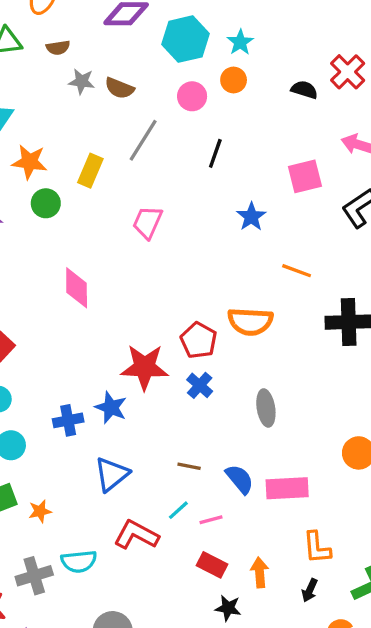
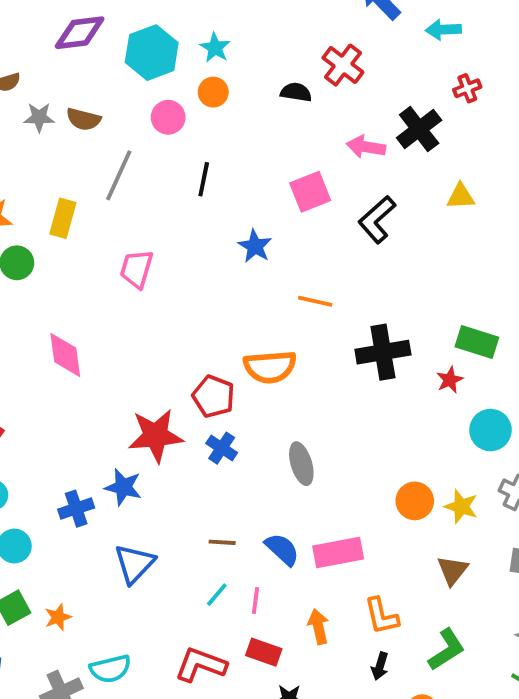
pink line: (211, 520) -> (256, 601), turned -60
red L-shape: (136, 535) -> (201, 665), moved
orange arrow: (260, 573) -> (318, 627), moved

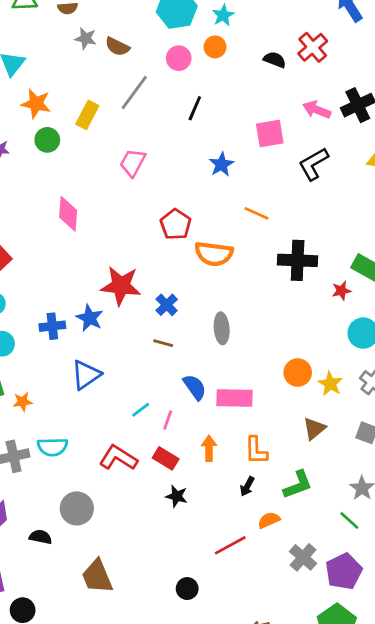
red pentagon: (214, 396) -> (176, 224), moved
brown line: (222, 542) -> (163, 343), moved

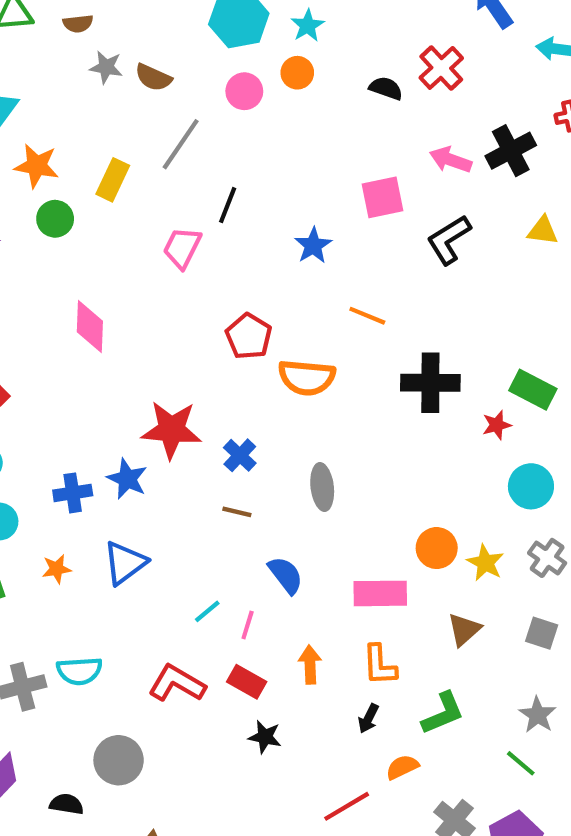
black line: (195, 108) -> (228, 205), moved
pink rectangle: (235, 398) -> (380, 593), moved
orange star: (23, 402) -> (57, 569), moved

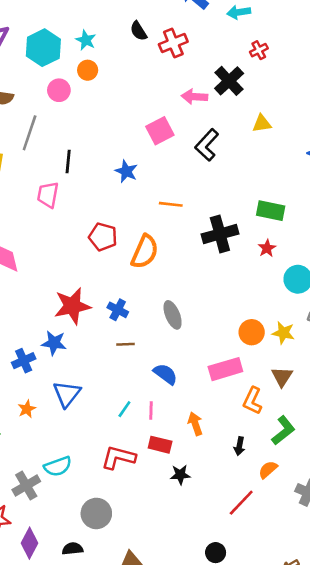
red cross: (441, 68) -> (173, 43), turned 36
black semicircle: (386, 88) -> (139, 31), moved, turned -126
orange semicircle: (307, 377) -> (145, 252), turned -56
green rectangle: (533, 390) -> (271, 211), moved
orange L-shape: (379, 665) -> (253, 401), moved, turned 44

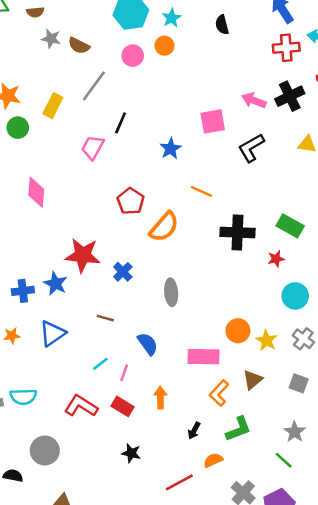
red cross: (173, 43) -> (286, 48), moved
brown line: (125, 344) -> (105, 318), moved
black star: (180, 475) -> (131, 453), moved

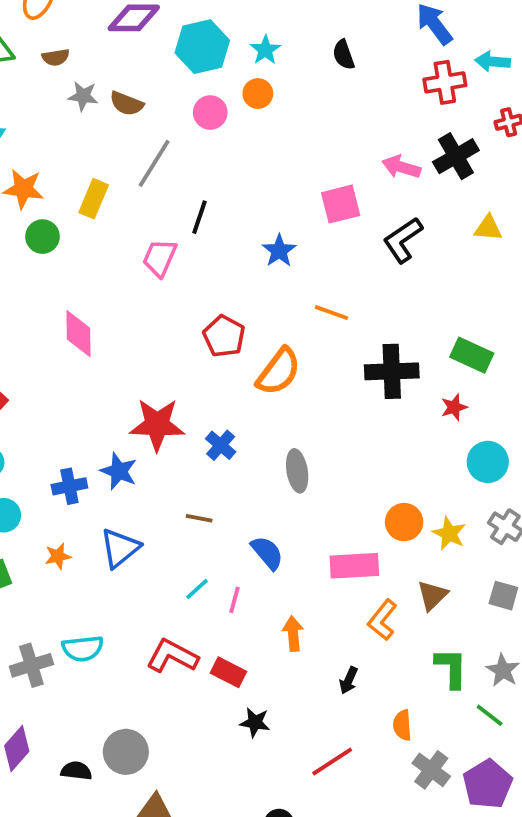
red rectangle: (122, 406) -> (228, 672), moved
green L-shape: (238, 429) -> (451, 668), moved, turned -64
gray circle: (45, 451) -> (126, 752), moved
orange semicircle: (213, 460) -> (402, 725), moved, turned -66

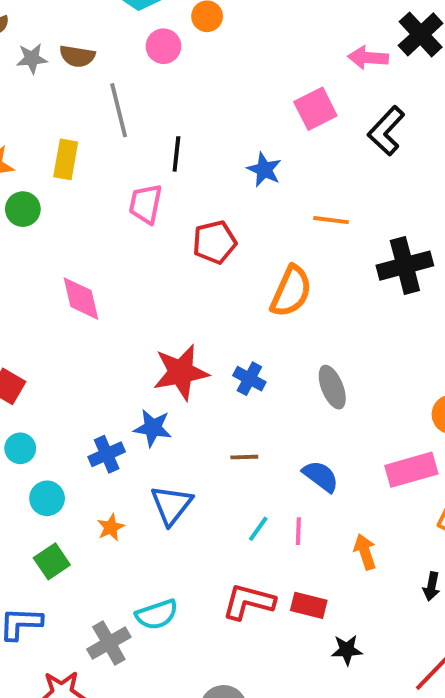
gray line: (154, 163) -> (119, 110), turned -33
red pentagon: (224, 336) -> (215, 242), moved, turned -30

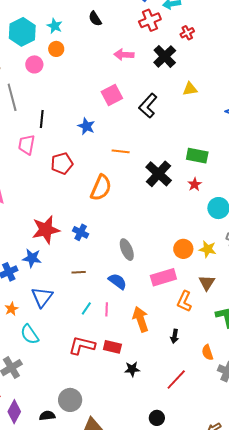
pink arrow: (368, 58) -> (124, 55), moved
black cross: (405, 266) -> (159, 174), turned -32
gray ellipse: (332, 387) -> (127, 250), moved
orange arrow: (365, 552) -> (141, 319), size x1.4
cyan semicircle: (157, 615) -> (30, 334), moved, turned 75

